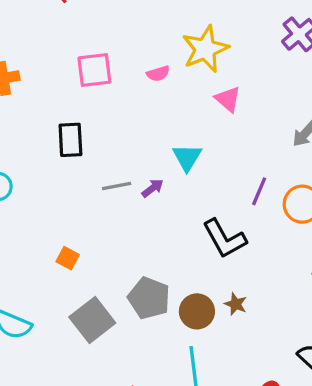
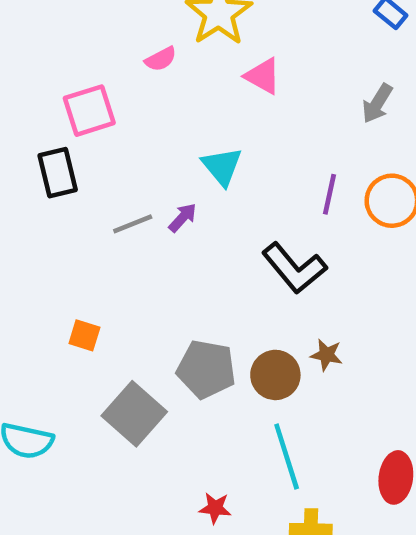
pink square: (94, 70) -> (89, 111), moved

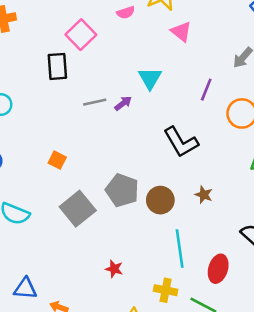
pink square: (89, 111) -> (81, 35), turned -36
purple line: (330, 194) -> (206, 90), moved
brown star: (326, 355) -> (204, 195), moved
cyan line: (287, 456) -> (180, 249), moved

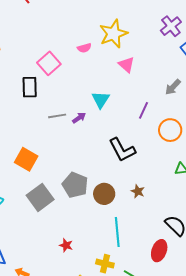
orange square: (57, 160) -> (26, 159), size x1.6
red ellipse: (218, 269) -> (159, 251), moved

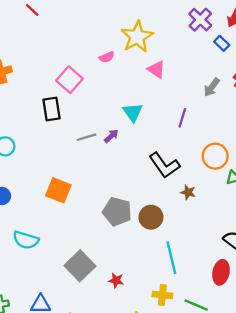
orange circle: (170, 130) -> (215, 156), moved
brown star: (138, 191) -> (188, 192), moved
gray square: (40, 197) -> (80, 266), moved

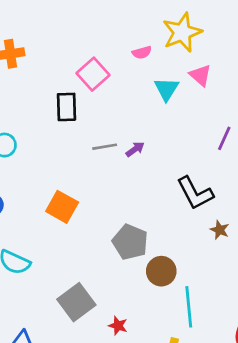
cyan triangle: (133, 112) -> (166, 89), moved
brown circle: (151, 217) -> (161, 271), moved

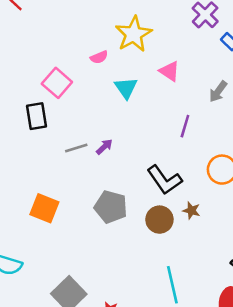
pink triangle: (200, 75) -> (169, 71), moved
gray pentagon: (130, 242) -> (111, 207), moved
brown circle: (161, 271) -> (159, 220), moved

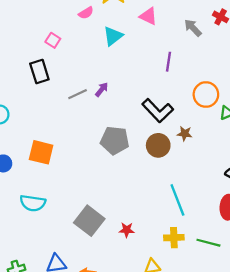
pink square: (57, 83) -> (53, 40), size x0.6
cyan triangle: (126, 88) -> (113, 36), turned 35
gray arrow: (218, 92) -> (193, 28), turned 108
orange square: (44, 208) -> (41, 152), moved

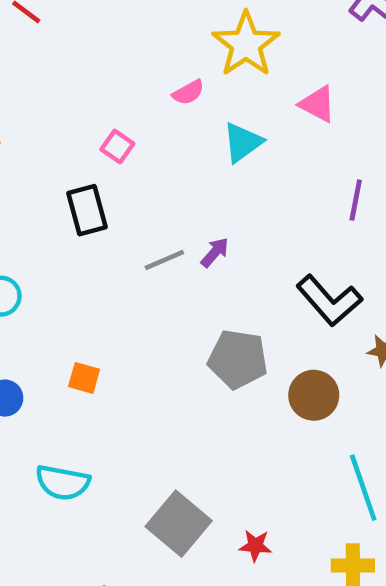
brown circle: (158, 145) -> (314, 395), moved
orange square: (41, 152) -> (84, 378), size x0.6

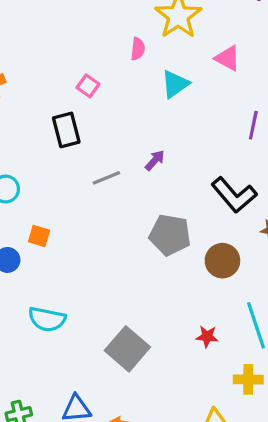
pink semicircle: (188, 92) -> (138, 49), turned -55
gray line: (164, 260) -> (106, 178), moved
orange square: (84, 378) -> (39, 236), moved
red star: (255, 546) -> (207, 336), moved

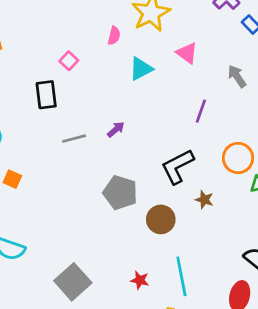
black L-shape: (234, 195) -> (177, 166), turned 96

